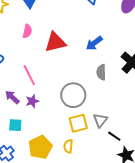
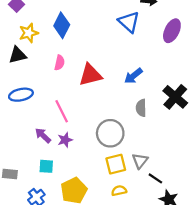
yellow semicircle: (68, 146) -> (119, 191), moved, turned 72

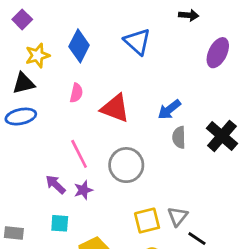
blue triangle: (129, 22) -> (137, 42), moved
red triangle: (90, 75) -> (115, 108), turned 35
blue ellipse: (21, 95) -> (21, 117), moved
gray semicircle: (141, 108) -> (179, 137), moved
gray circle: (110, 133) -> (126, 165), moved

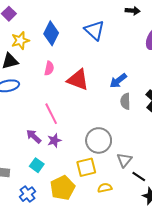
gray circle: (126, 165) -> (99, 140), moved
yellow square: (147, 221) -> (86, 167), moved
cyan square: (60, 223) -> (37, 165), turned 32

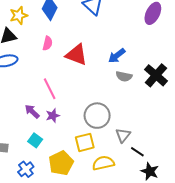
gray semicircle: (125, 101) -> (124, 76), turned -77
yellow semicircle: (105, 188) -> (103, 163), size x1.5

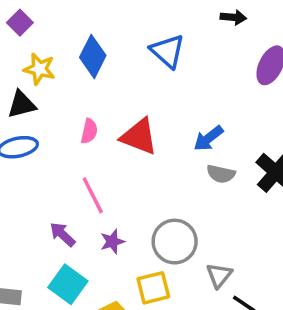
yellow star: (19, 15) -> (39, 69), turned 30
pink semicircle: (48, 43) -> (89, 131), moved
purple star: (53, 116) -> (112, 242), moved
cyan square: (35, 140) -> (68, 284), size x1.5

